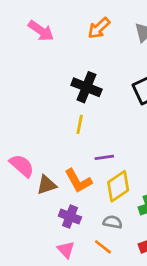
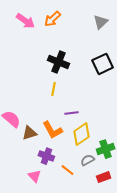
orange arrow: (99, 28) -> (52, 19), moved
gray semicircle: (113, 222) -> (88, 160), moved, turned -40
orange line: (103, 247) -> (67, 170), moved
pink triangle: (66, 250) -> (34, 176), moved

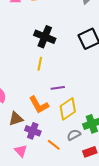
brown triangle: (29, 133) -> (16, 119), moved

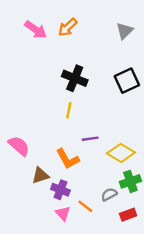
yellow diamond: (68, 109) -> (121, 153), moved, turned 65
pink triangle: (21, 151) -> (63, 213), moved

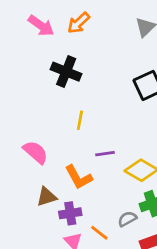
black cross: (75, 78) -> (66, 72), moved
pink semicircle: (19, 146) -> (35, 152), moved
purple cross: (60, 190) -> (70, 213), turned -30

